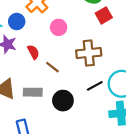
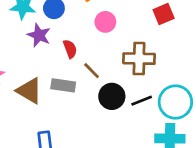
gray rectangle: (33, 92) -> (63, 85), moved
black circle: (63, 101) -> (112, 96), moved

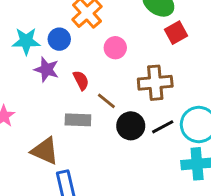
brown triangle: (29, 91) -> (45, 151), moved

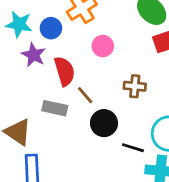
red semicircle: (81, 80) -> (65, 71), size x1.5
brown cross: (155, 83) -> (135, 86), size x0.7
black line: (163, 127) -> (133, 148), moved, turned 35

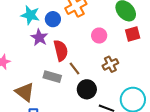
pink circle: (103, 46) -> (99, 36), moved
brown cross: (135, 86) -> (110, 64), turned -35

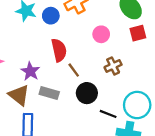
purple star: (39, 38) -> (30, 71), moved
gray rectangle: (52, 77) -> (49, 93), moved

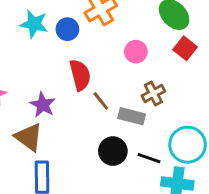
red square: (138, 33) -> (185, 48), turned -35
gray rectangle: (49, 93) -> (132, 116), moved
black circle: (87, 93) -> (113, 151), moved

